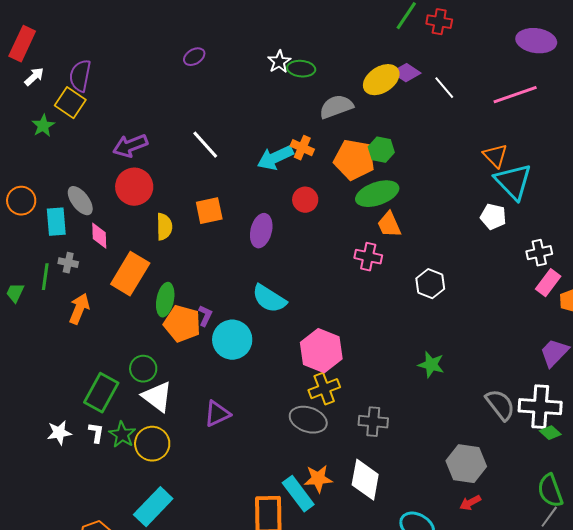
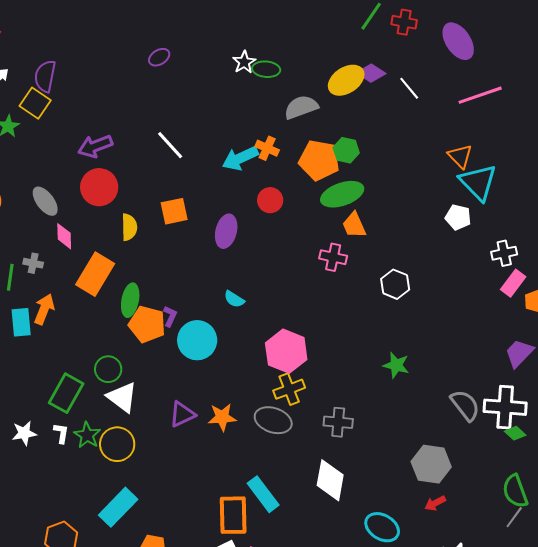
purple ellipse: (536, 41) -> (458, 41), moved, turned 48
cyan rectangle: (56, 222) -> (21, 322), moved
cyan semicircle: (269, 299) -> (234, 299), size x0.6
orange star: (318, 479) -> (222, 417), moved

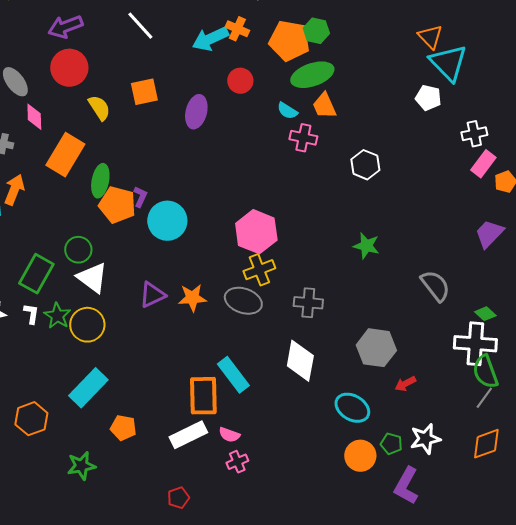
yellow semicircle: (129, 227) -> (99, 108), turned -32
cyan semicircle: (234, 299) -> (287, 111), moved
white cross: (505, 407) -> (475, 344), moved
gray hexagon: (431, 464) -> (376, 348), moved

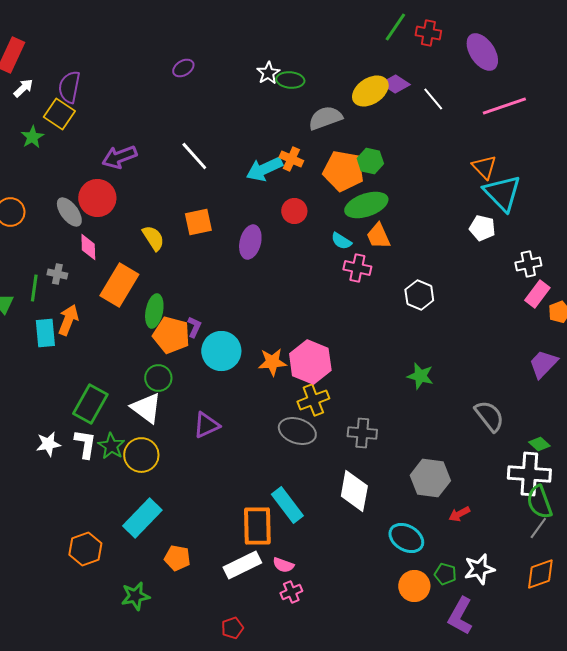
red circle: (69, 68) -> (97, 198), moved
green circle: (78, 250) -> (158, 378), moved
orange star: (192, 298) -> (272, 362), moved
white L-shape: (31, 314) -> (85, 444), size x1.4

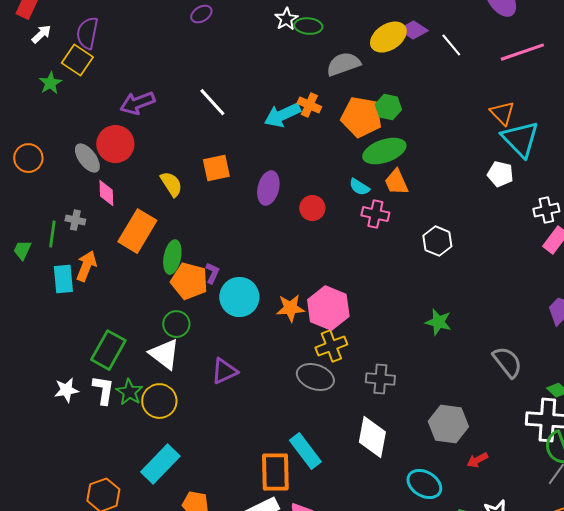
red circle: (294, 211) -> (312, 208), moved

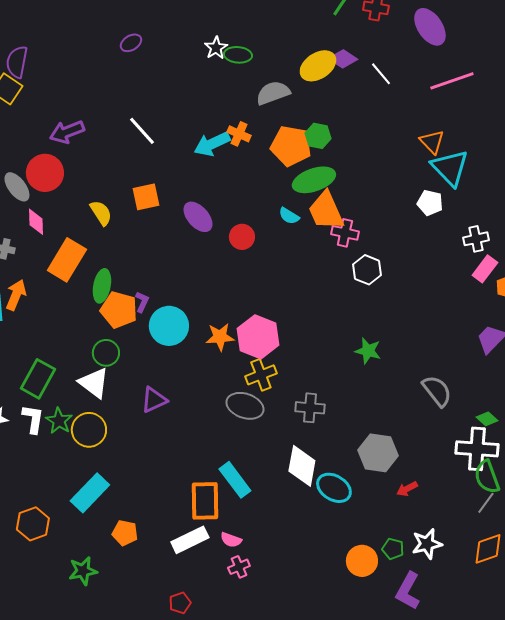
orange trapezoid: (396, 182) -> (326, 211), size x1.5
purple ellipse: (268, 188) -> (198, 217), turned -56
pink cross: (375, 214) -> (345, 233), moved
cyan ellipse: (424, 484) -> (334, 488), moved

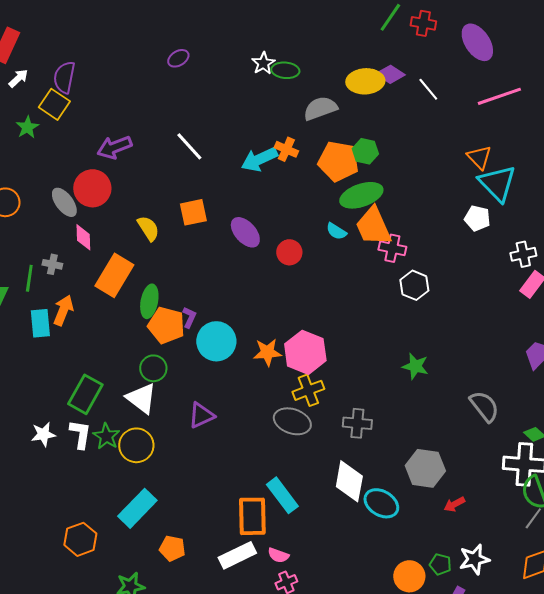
yellow ellipse: (318, 66) -> (365, 81), turned 30

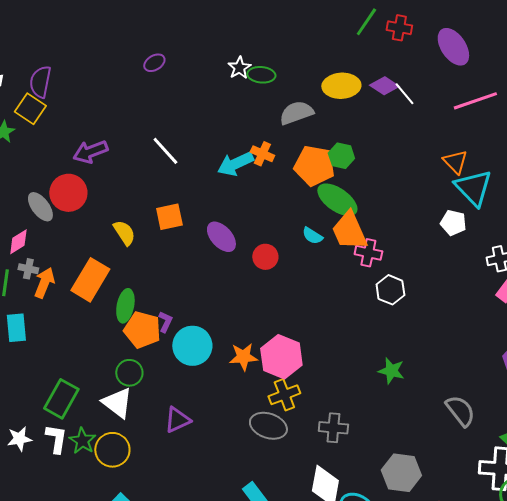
purple diamond: (390, 74) -> (384, 86), moved
green ellipse: (361, 195) -> (337, 200), turned 54
pink diamond: (83, 237) -> (18, 242), moved, turned 60
orange arrow: (63, 310) -> (44, 283), moved

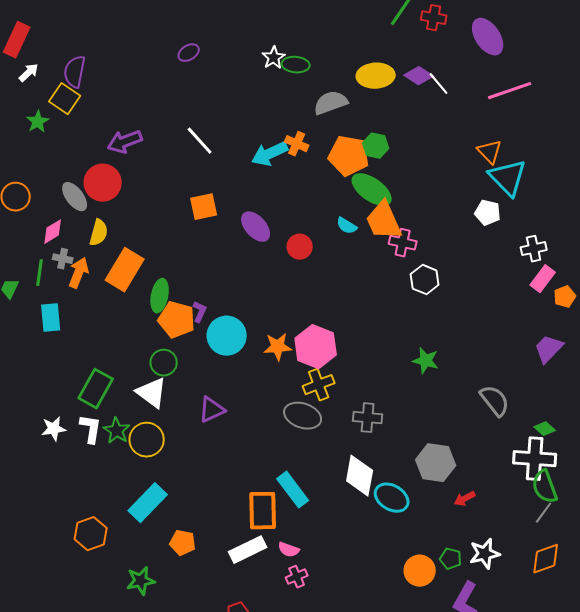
yellow semicircle: (124, 233) -> (99, 233), moved, turned 48

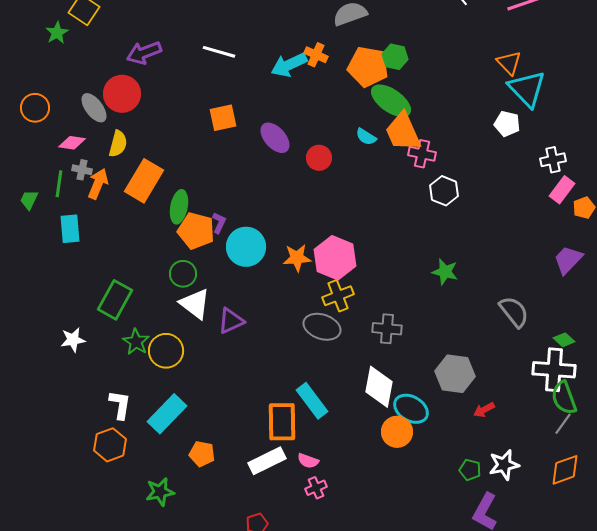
white line: (200, 141) -> (219, 52), turned -32
pink diamond: (53, 232) -> (72, 143), turned 40
white triangle: (152, 393) -> (195, 304), moved
white L-shape: (91, 429) -> (120, 405), moved
orange circle: (420, 571) -> (397, 432), moved

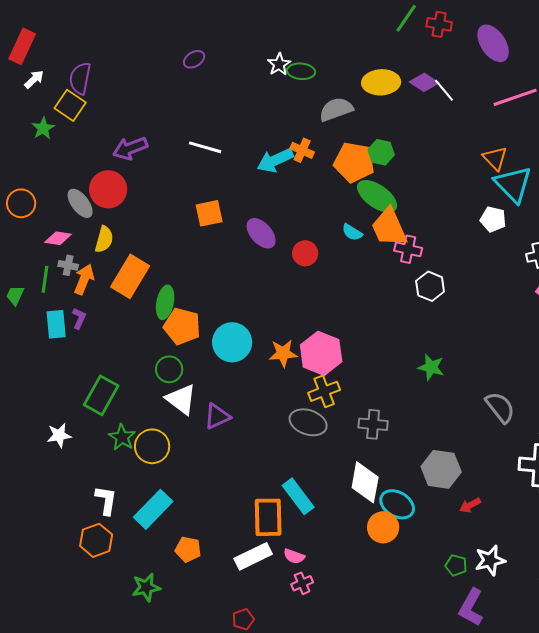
purple L-shape: (219, 223) -> (79, 318), moved

